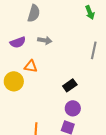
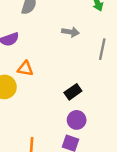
gray arrow: (45, 40) -> (70, 32), moved

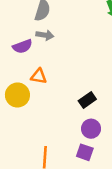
gray arrow: (70, 32) -> (45, 35), moved

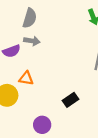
purple circle: (91, 129) -> (42, 125), moved

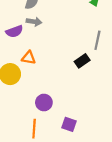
black rectangle: (70, 100) -> (82, 61), moved

